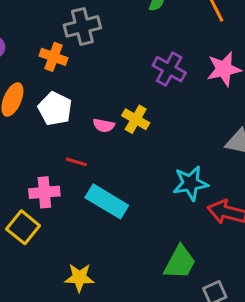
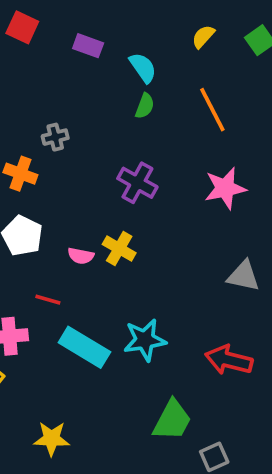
gray cross: (82, 26) -> (55, 137), size x0.6
purple cross: (169, 69) -> (137, 183), moved
cyan star: (190, 183) -> (145, 340), moved

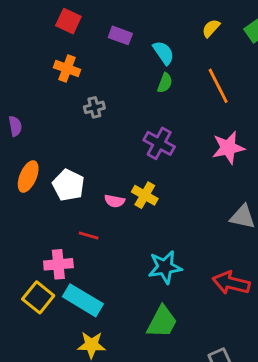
orange cross: (20, 174) -> (67, 69), moved
cyan rectangle: (84, 347) -> (83, 300), moved
green trapezoid: (172, 420) -> (162, 322), moved

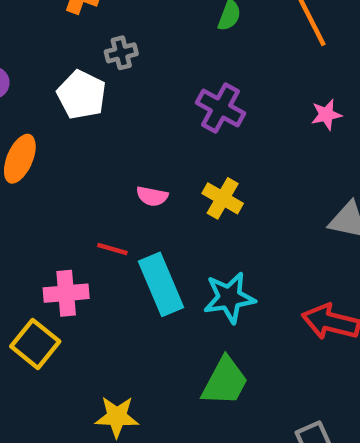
pink star: (228, 148) -> (326, 115), size x0.6
white pentagon: (68, 185) -> (82, 95), moved
yellow cross: (145, 195) -> (223, 198), moved
cyan rectangle: (83, 300) -> (161, 284), moved, turned 36

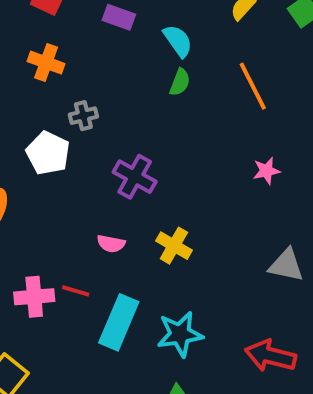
purple cross: (220, 108) -> (135, 177), moved
cyan rectangle: (161, 284) -> (119, 322), turned 46
pink cross: (66, 293) -> (34, 297), moved

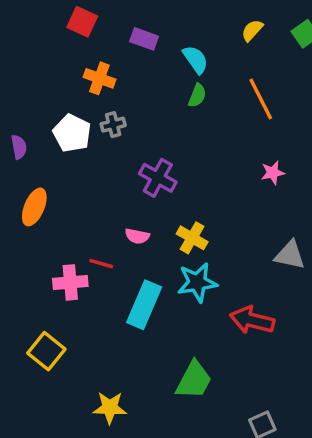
orange cross: (46, 63) -> (99, 78), moved
white pentagon: (48, 153) -> (72, 133), moved
red line: (76, 291) -> (101, 264), moved
cyan star: (180, 334) -> (197, 282), moved
red arrow: (270, 356) -> (252, 320), moved

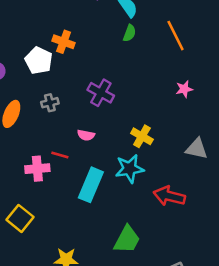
orange cross: (99, 78) -> (64, 42), moved
gray cross: (113, 125) -> (50, 103), moved
yellow cross: (192, 238) -> (142, 136), moved

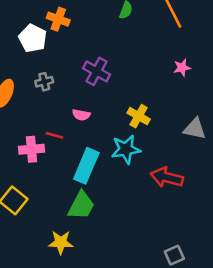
green trapezoid: (127, 240) -> (81, 205), moved

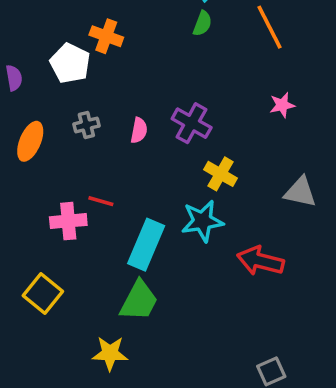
purple cross: (97, 71) -> (192, 123), moved
pink semicircle: (81, 115) -> (139, 130), moved, turned -90

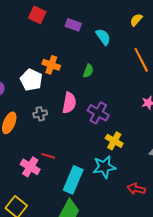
green semicircle: (202, 23) -> (88, 71), moved
pink semicircle: (139, 130) -> (69, 103), moved, size x1.5
pink cross: (68, 221) -> (30, 167), turned 36
red arrow: (260, 261) -> (136, 189), size x0.7

